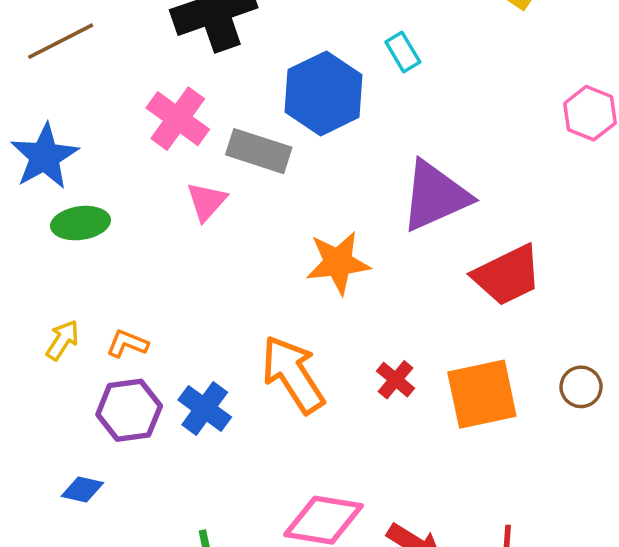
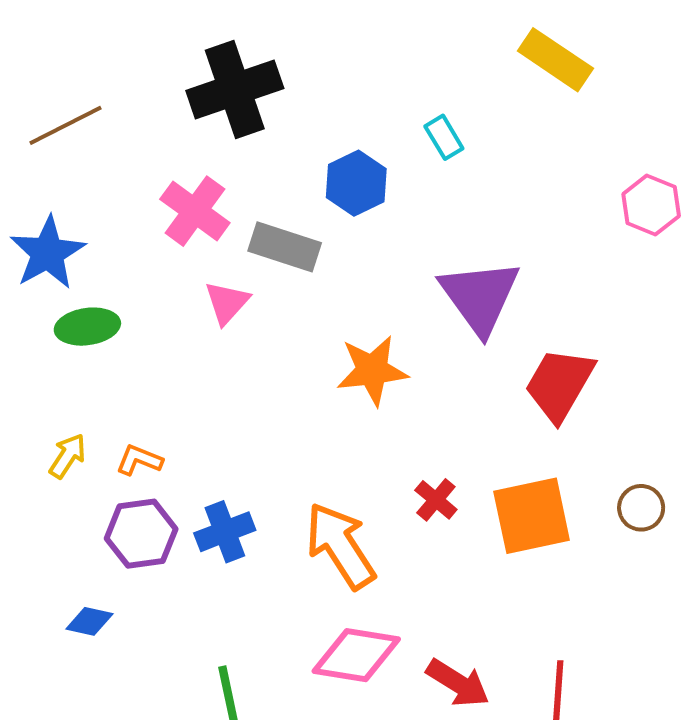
blue hexagon: (324, 93) -> (356, 183), size x0.7
purple triangle: (435, 196) -> (480, 297), turned -42
red trapezoid: (507, 275) -> (559, 384), turned 146
orange arrow: (293, 374) -> (340, 546), moved
blue cross: (205, 408) -> (225, 532), turned 33

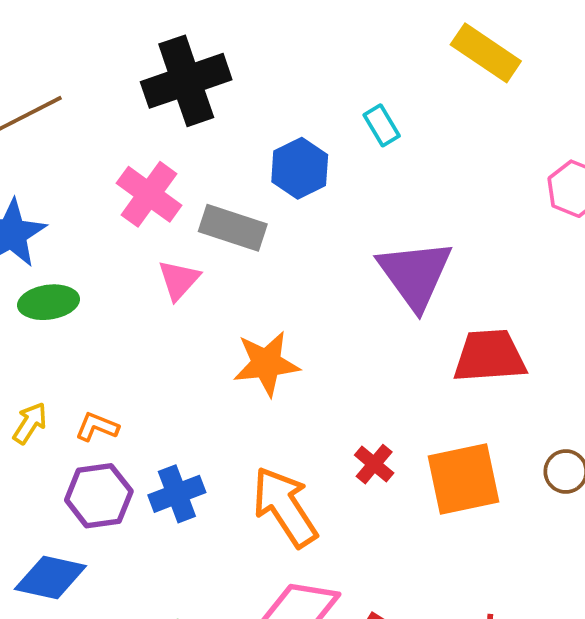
orange star: (372, 370) -> (266, 364), moved
red trapezoid: (559, 384) -> (490, 356), turned 56
blue diamond: (89, 621) -> (50, 578), size x1.6

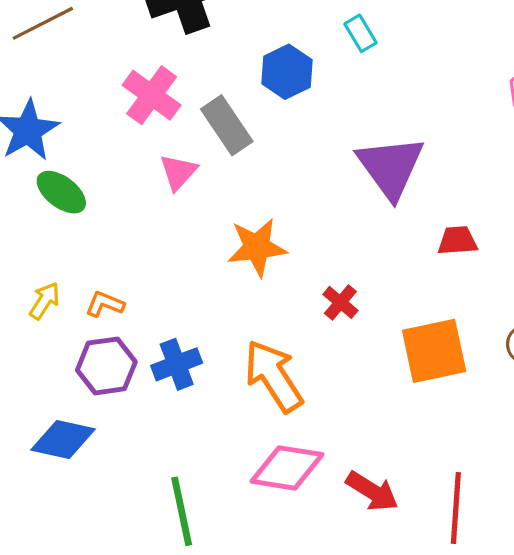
gray rectangle: (233, 228) -> (227, 125), turned 38
green ellipse: (49, 302) -> (61, 192), turned 45
red trapezoid: (490, 356) -> (457, 241), size x0.6
red cross: (374, 464) -> (340, 302), moved

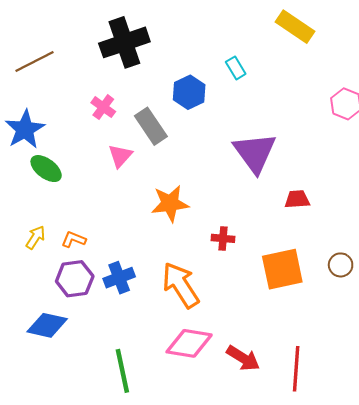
pink cross: (152, 95) -> (103, 107), size x0.7
red cross: (340, 302) -> (223, 238), turned -35

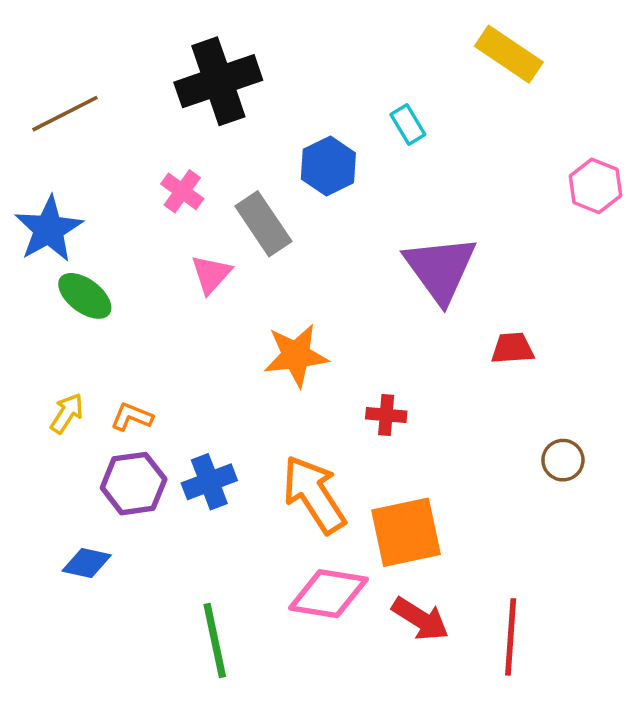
brown circle: (341, 265) -> (563, 460), moved
orange square: (282, 269) -> (406, 532), moved
blue diamond: (47, 325) -> (87, 563), size x0.7

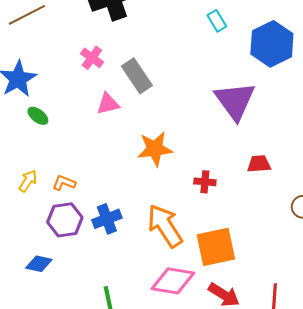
blue hexagon: (328, 166) -> (272, 44), moved, size x1.4
pink triangle: (211, 274) -> (108, 104), turned 35
green ellipse: (85, 296) -> (38, 116), size x0.7
red trapezoid: (512, 348) -> (259, 164), moved

